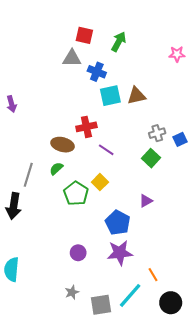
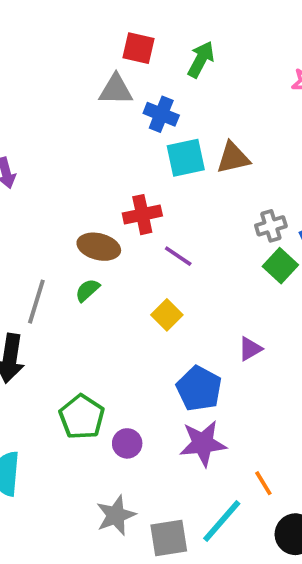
green square: (151, 158) -> (280, 266), moved
green pentagon: (76, 193) -> (82, 417), moved
gray star: (72, 292) -> (116, 515), size x1.5

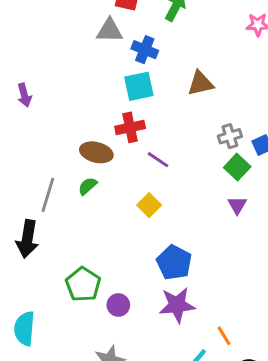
cyan square: (186, 158) -> (139, 86), moved
purple triangle: (250, 349) -> (237, 205), moved, turned -30

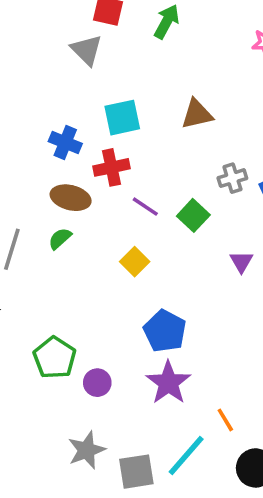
gray triangle: (110, 31) -> (87, 50), turned 44
blue cross: (145, 50) -> (65, 143), moved
green square: (237, 167) -> (193, 215), moved
purple star: (177, 305) -> (168, 383), turned -30

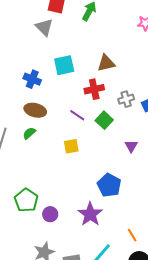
red cross: (111, 167) -> (94, 89), moved
yellow square: (135, 262) -> (71, 146), turned 35
blue pentagon: (165, 331) -> (109, 185), moved
orange line: (225, 420) -> (132, 235), moved

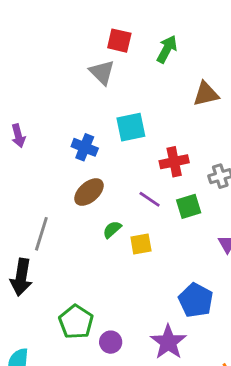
brown triangle: (106, 63) -> (206, 94), moved
brown ellipse: (35, 110) -> (89, 192), turned -55
green square: (104, 120) -> (189, 206), turned 30
green semicircle: (29, 133) -> (112, 230), moved

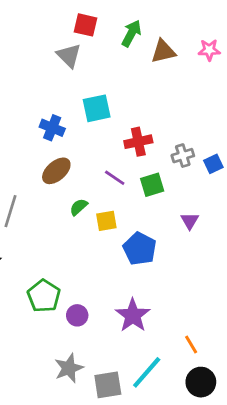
brown triangle: (206, 94) -> (163, 51), moved
blue pentagon: (196, 300) -> (140, 249), moved

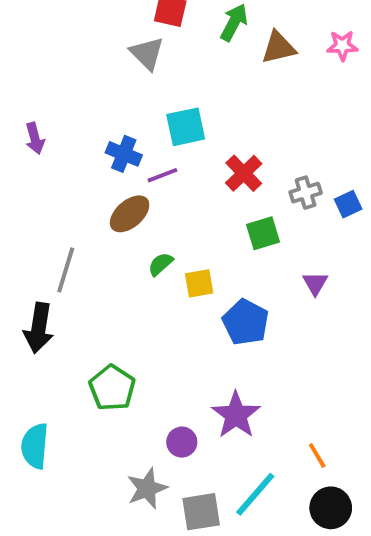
red cross: (138, 142) -> (244, 173), turned -32
purple line: (115, 178) -> (162, 175), moved, turned -55
purple circle: (77, 315) -> (182, 442), moved

